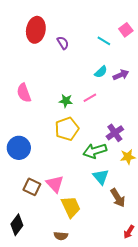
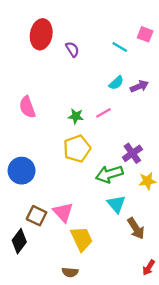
pink square: (126, 30) -> (145, 34), turned -32
black diamond: (17, 225) -> (19, 241), moved

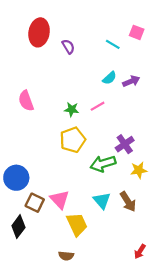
blue circle: (22, 171) -> (16, 178), moved
cyan triangle: (116, 204) -> (102, 201), moved
brown arrow: (136, 228) -> (128, 202), moved

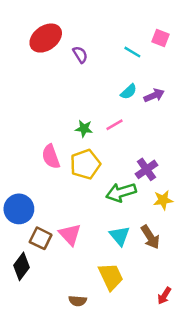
red ellipse: (39, 32) -> (46, 38), turned 44
pink semicircle: (26, 101) -> (51, 157), moved
yellow trapezoid: (77, 224) -> (111, 277), moved

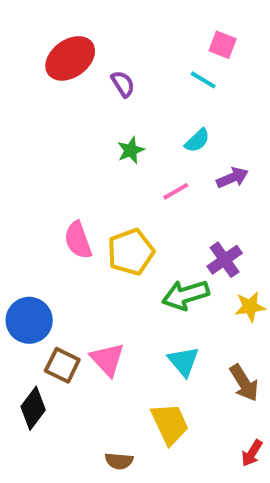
pink square: (160, 38) -> (223, 45), moved
purple arrow: (154, 95) -> (232, 178), moved
green star: (84, 129) -> (131, 150), moved, turned -30
brown arrow: (150, 237) -> (244, 383), moved

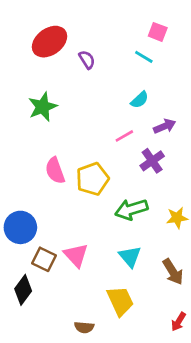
green star: (131, 150) -> (43, 107), moved, size x1.5
purple cross: (225, 260) -> (152, 161), moved

